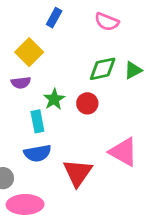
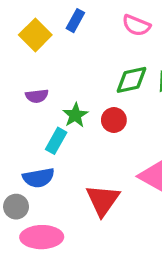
yellow square: (29, 52) -> (35, 35), moved
cyan rectangle: (37, 121) -> (56, 141), turned 40
blue semicircle: (37, 153) -> (38, 178), moved

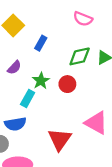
blue rectangle: (75, 21) -> (41, 43), moved
purple semicircle: (37, 96) -> (14, 67), turned -40

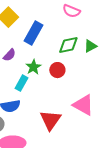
blue rectangle: (41, 43) -> (33, 33), size x1.6

